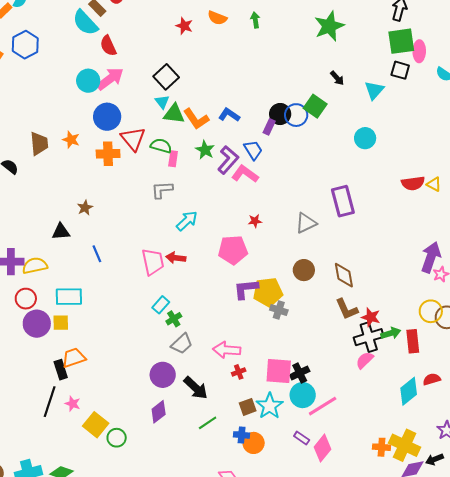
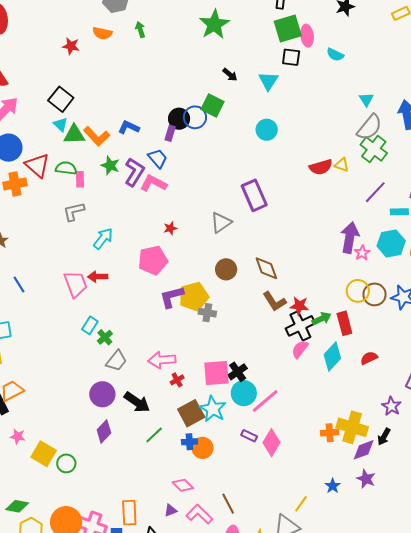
cyan diamond: (409, 391) -> (332, 356), moved
brown square: (248, 407) -> (191, 413), size x1.5
black arrow: (435, 459) -> (384, 437), turned -30

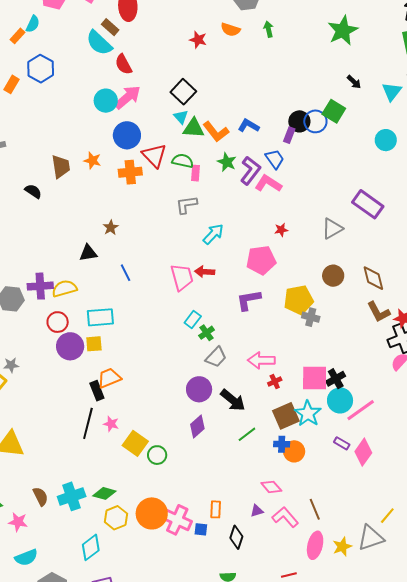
purple rectangle: (254, 195) -> (368, 204), turned -36
purple L-shape: (172, 297) -> (249, 300), moved
orange rectangle: (129, 513) -> (216, 509), size x0.7

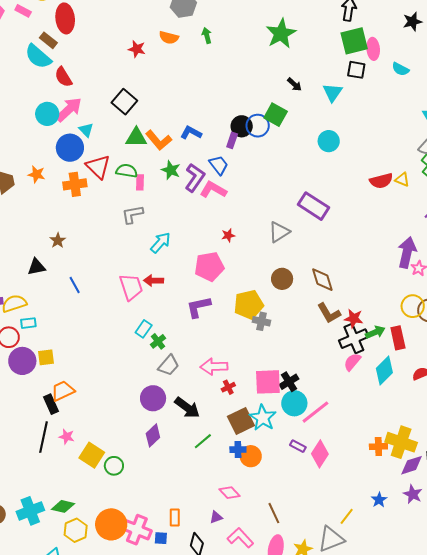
cyan triangle: (181, 117) -> (86, 130), moved
cyan rectangle: (100, 317) -> (28, 323), moved, size x0.6
pink L-shape: (285, 517) -> (240, 538), moved

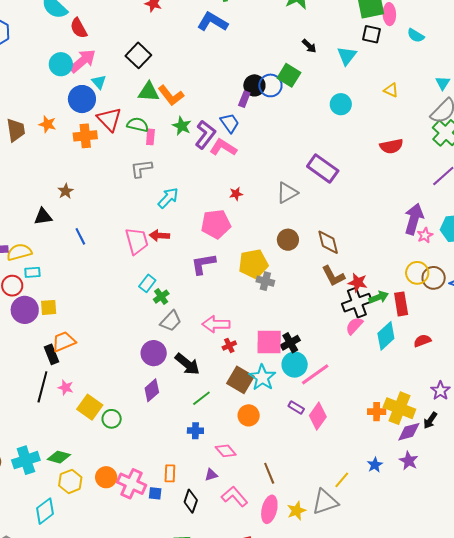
blue L-shape: (191, 133) -> (212, 22), moved, size x1.4
yellow triangle: (402, 180) -> (391, 90), moved
brown square: (241, 421) -> (240, 380), turned -36
blue cross: (238, 450) -> (195, 431), moved
orange circle: (111, 524) -> (106, 477), size x0.7

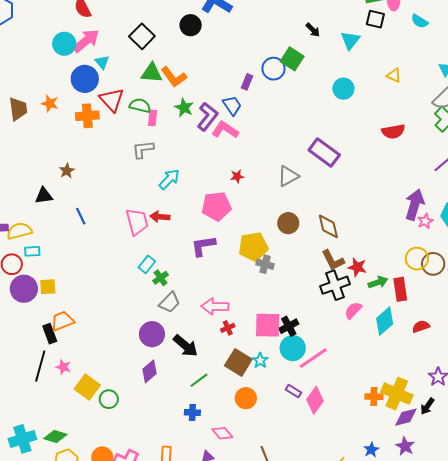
black circle: (254, 85) -> (191, 25), moved
black cross: (357, 303) -> (335, 285), moved
cyan star: (262, 378) -> (260, 360), size x0.6

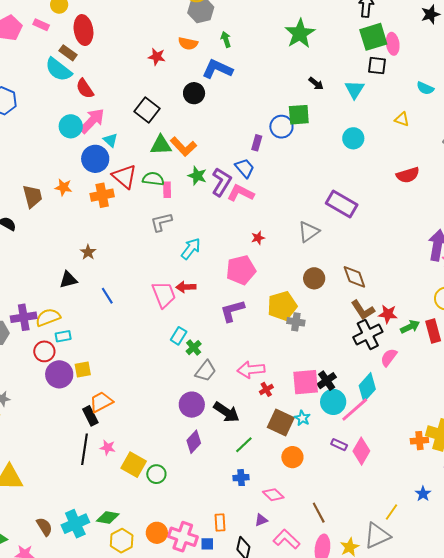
cyan semicircle: (420, 21) -> (425, 88), moved
green square: (292, 59) -> (299, 115), turned -30
cyan diamond: (385, 321) -> (367, 387), moved

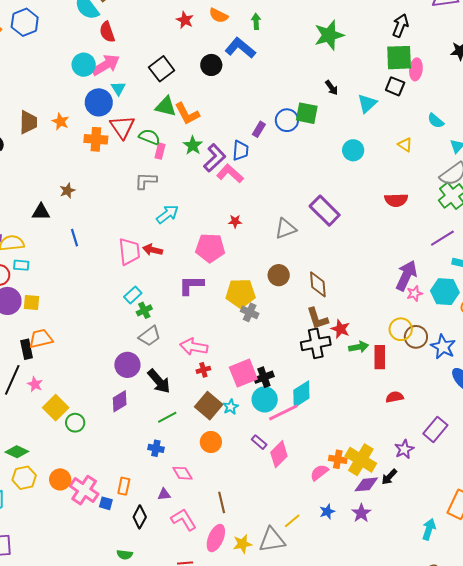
blue trapezoid: (245, 168) -> (240, 151), turned 30
pink semicircle: (389, 357) -> (319, 473), moved
pink square: (306, 382) -> (243, 373), turned -32

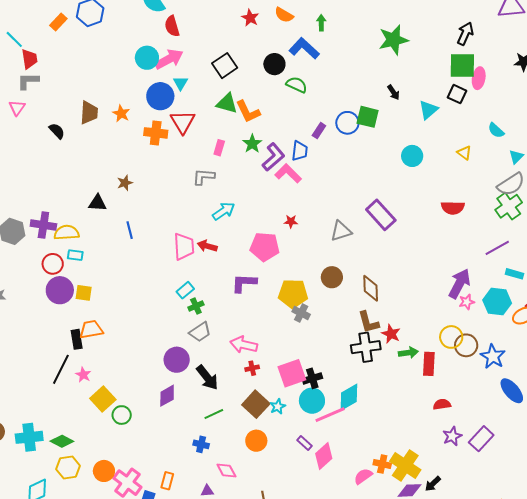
green semicircle: (149, 137) -> (297, 85), moved
purple star: (404, 449) -> (452, 436), moved

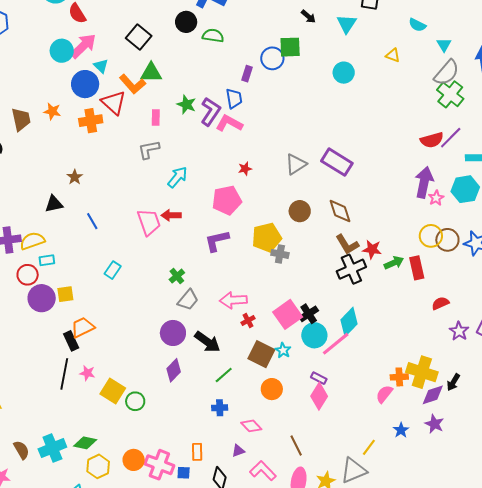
orange L-shape: (248, 112) -> (132, 84), moved
red semicircle: (453, 208) -> (432, 140), moved
purple rectangle: (381, 215) -> (337, 162), moved
cyan rectangle: (185, 290) -> (113, 270), moved
pink diamond: (324, 456) -> (319, 396), moved

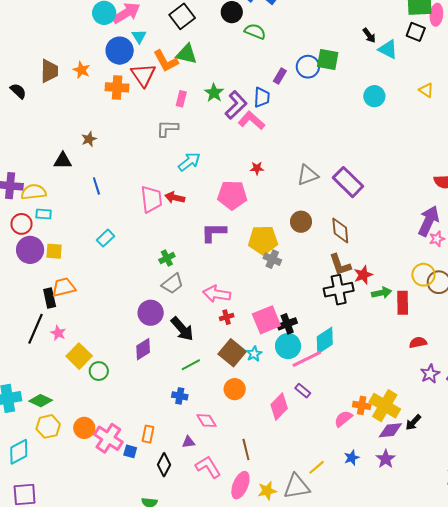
black arrow: (308, 17) -> (369, 35), moved
cyan triangle: (347, 24) -> (388, 49), turned -50
red star: (372, 249) -> (363, 275), turned 30
purple rectangle: (319, 378) -> (303, 391), moved

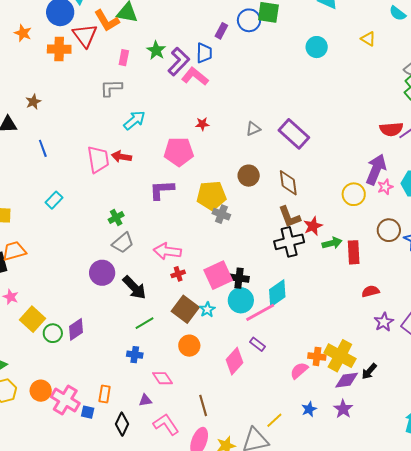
gray triangle: (307, 175) -> (253, 129), size x0.7
yellow circle: (423, 275) -> (354, 194), moved
black cross: (287, 324) -> (239, 278), turned 30
purple diamond: (143, 349) -> (76, 329), moved

